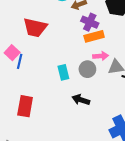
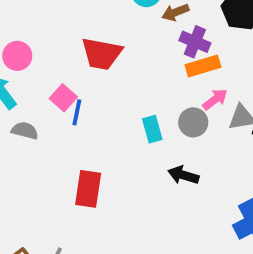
pink arrow: (101, 56) -> (215, 99), turned -32

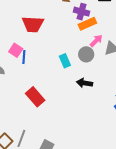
red rectangle: (88, 189) -> (35, 97), turned -42

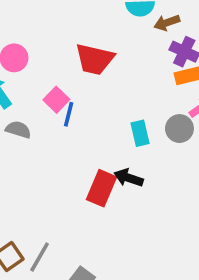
black arrow: (85, 83) -> (129, 178), moved
red rectangle: (35, 97) -> (102, 188), moved, turned 54

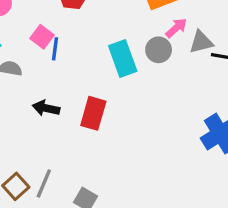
cyan rectangle: (140, 133) -> (123, 59), size x1.5
black arrow: (129, 178) -> (46, 108), moved

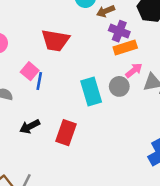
black arrow: (46, 108) -> (30, 127), turned -42

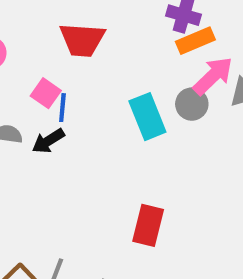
pink arrow: (134, 70) -> (213, 76), size x1.5
black arrow: (30, 127) -> (48, 141), moved
red rectangle: (66, 133) -> (148, 225), moved

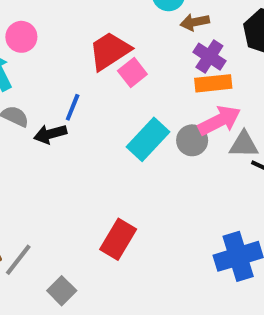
red trapezoid: (82, 40) -> (110, 51), turned 126
pink square: (46, 93) -> (132, 73), moved
cyan rectangle: (147, 117) -> (148, 139), turned 48

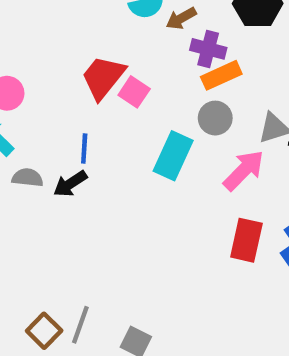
pink arrow: (219, 121) -> (244, 170), moved
gray circle: (192, 140) -> (215, 118), moved
red rectangle: (118, 239) -> (246, 240), moved

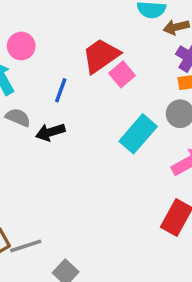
blue line: (84, 148) -> (61, 90), moved
gray line: (80, 325) -> (26, 246), turned 36

